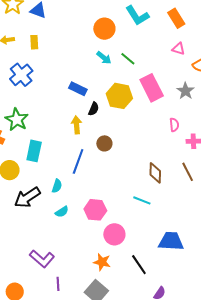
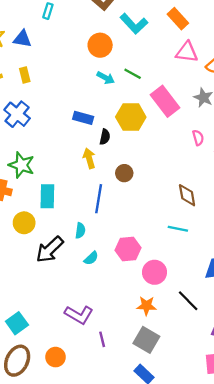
pink triangle: (179, 49) -> (187, 52), size x1.5

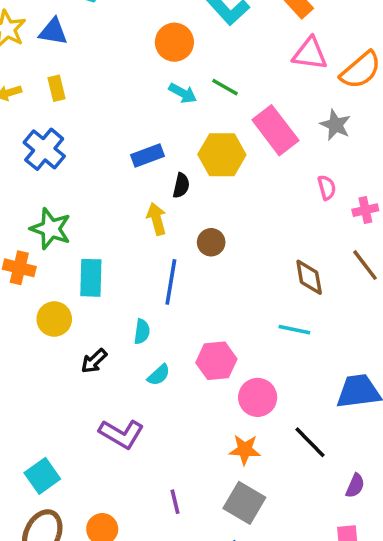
blue rectangle: (83, 118) -> (147, 156), turned -36
black arrow: (50, 250) -> (94, 361), size x0.6
purple L-shape: (79, 315) -> (121, 434), moved

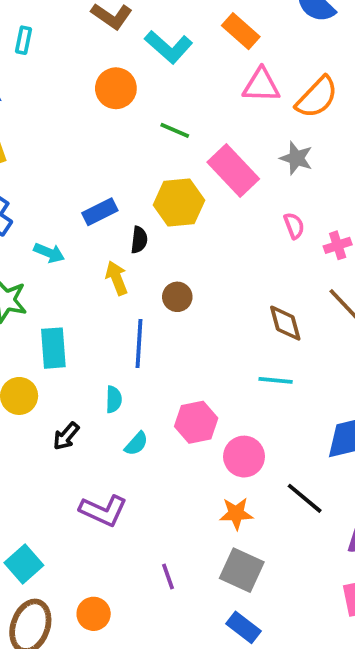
cyan arrow: (183, 93) -> (49, 253), moved

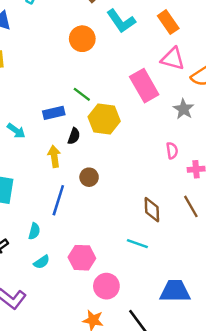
green line: (175, 130) -> (82, 94), moved
pink rectangle: (233, 171) -> (144, 86), moved

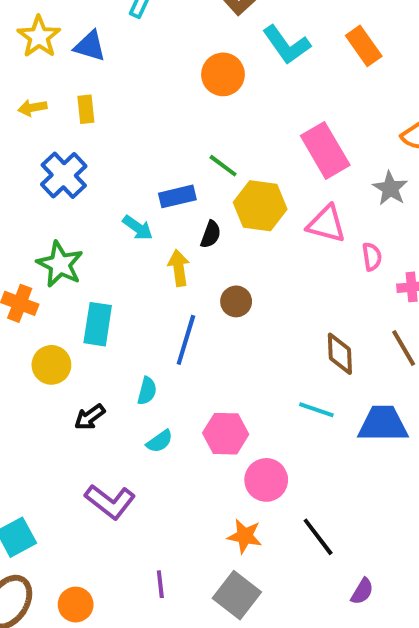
pink triangle: (173, 59) -> (326, 224), moved
cyan arrow: (16, 131) -> (138, 228), moved
blue trapezoid: (175, 291) -> (383, 424), moved

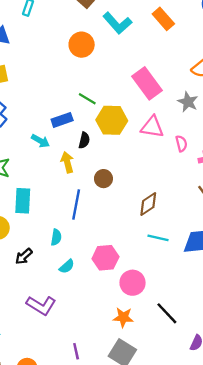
brown diamond: (340, 354) -> (148, 204), moved, turned 65

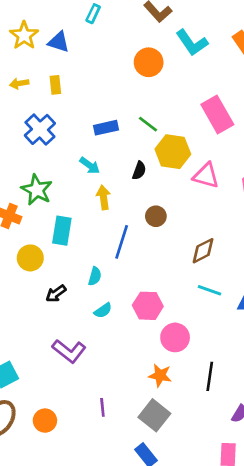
blue rectangle: (62, 120) -> (106, 128), moved
pink triangle: (152, 127) -> (206, 176), moved
yellow arrow: (67, 162) -> (103, 197), moved
black line: (167, 313) -> (210, 376), turned 45

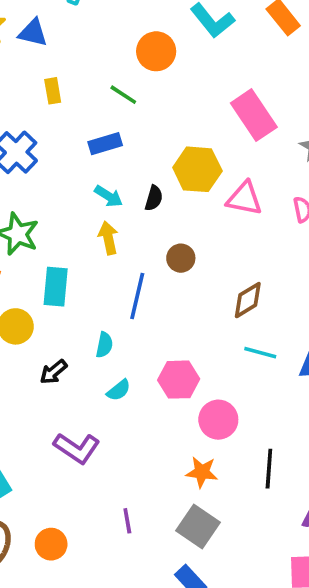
yellow rectangle: (55, 85) -> (53, 91), moved
green line: (148, 124) -> (123, 95), moved
cyan arrow: (90, 165) -> (108, 196), moved

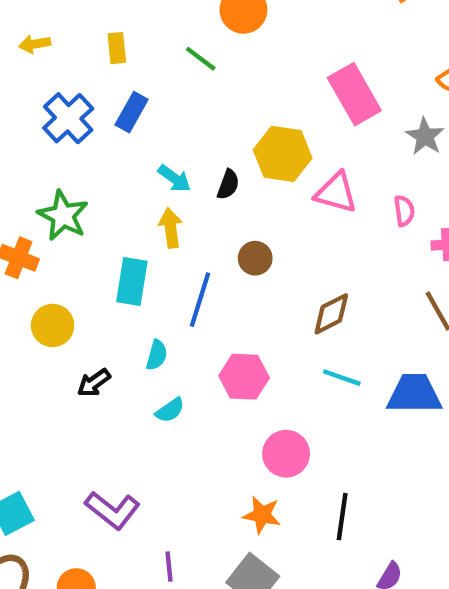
blue rectangle: (105, 144) -> (132, 112), moved, turned -48
cyan rectangle: (56, 287) -> (132, 281), moved
pink hexagon: (179, 380) -> (244, 377), moved
purple L-shape: (77, 448) -> (112, 510), moved

